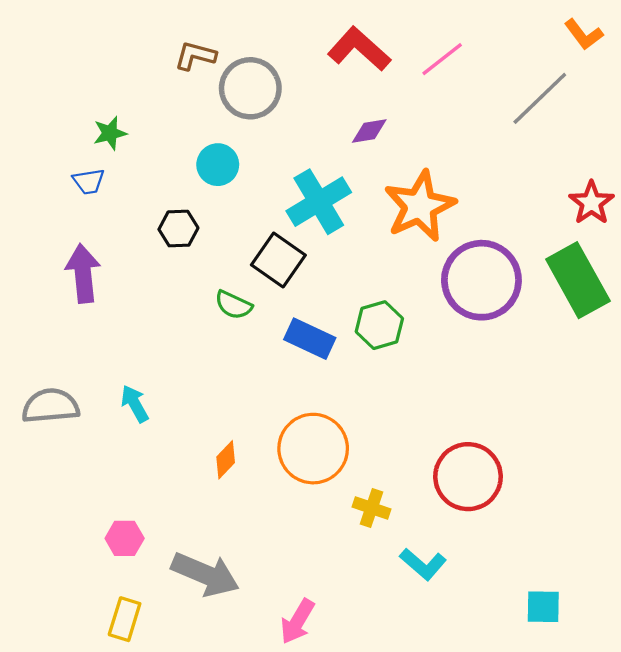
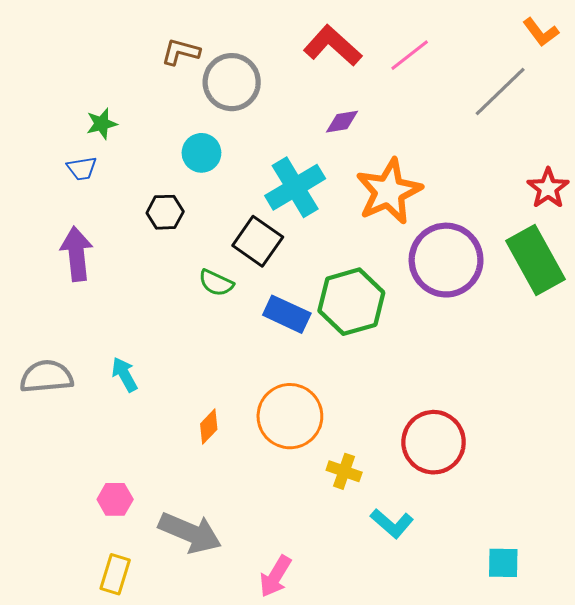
green hexagon: (379, 325) -> (351, 302), size x1.5

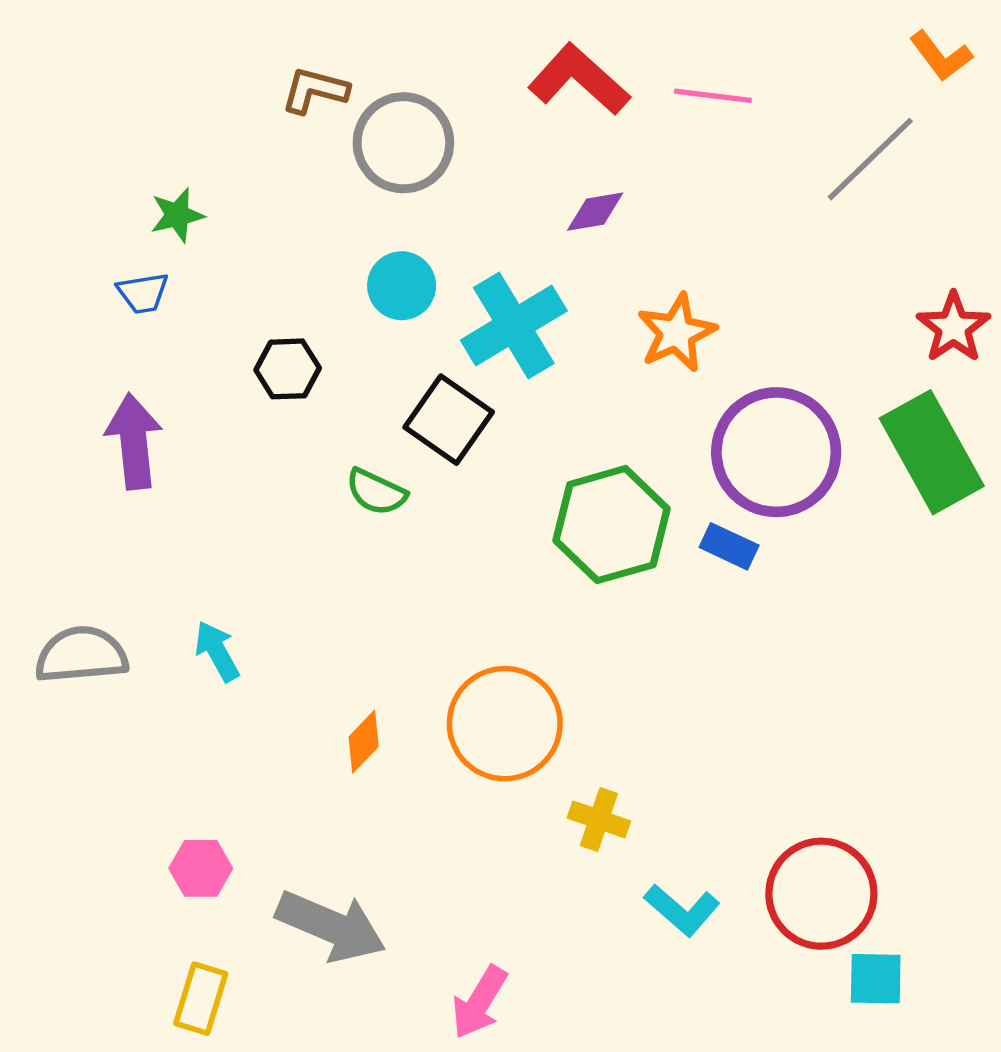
pink line: (410, 55) -> (713, 96), turned 45
cyan circle: (201, 153) -> (402, 286), moved
orange star: (389, 191) -> (677, 333), size x0.7
blue rectangle: (287, 314) -> (729, 546), moved, size x0.7
red circle: (434, 442) -> (821, 894), moved

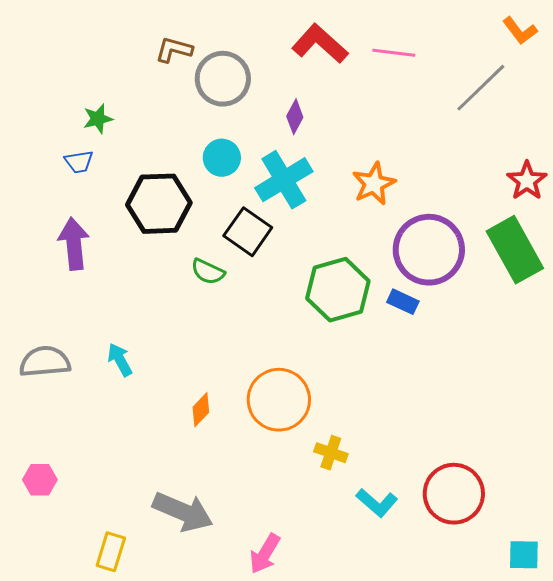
purple diamond: (595, 212) -> (295, 117), moved, turned -52
black hexagon: (288, 369) -> (159, 204), size x1.8
pink hexagon: (201, 868) -> (40, 480), moved
cyan square: (876, 979) -> (524, 555), moved

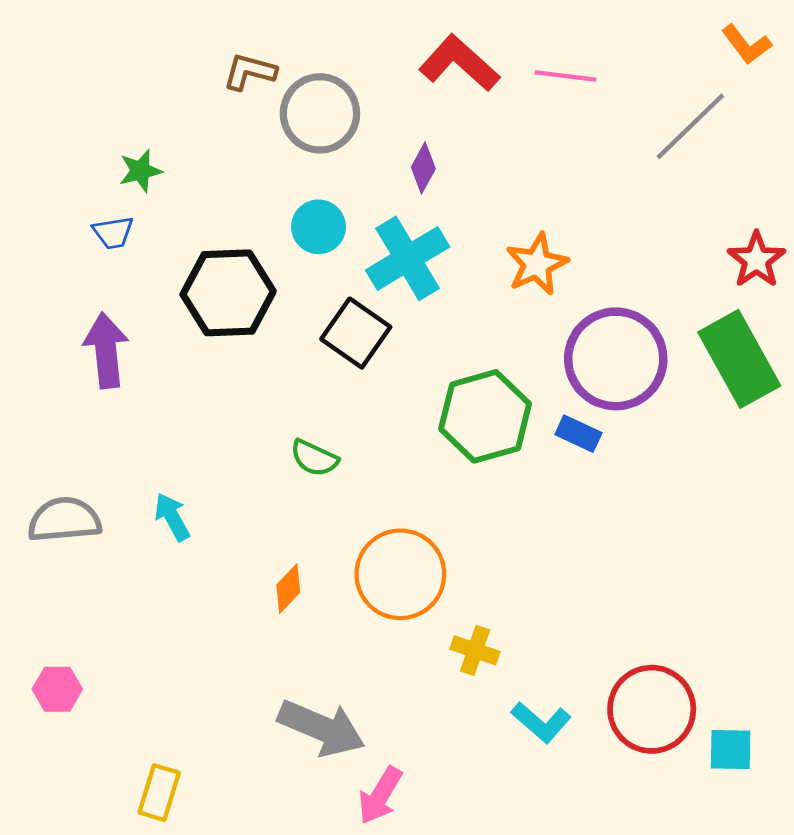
green semicircle: (208, 272) -> (314, 458), moved
gray arrow: (183, 512) -> (321, 728), moved
cyan square: (524, 555) -> (731, 749), moved

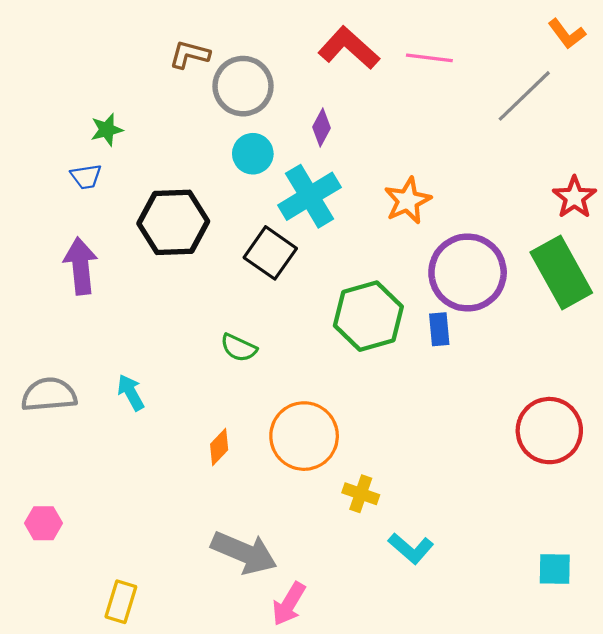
cyan circle: (319, 227) -> (253, 154), moved
blue rectangle: (578, 434) -> (439, 329), turned 60
red circle: (652, 709) -> (549, 431), moved

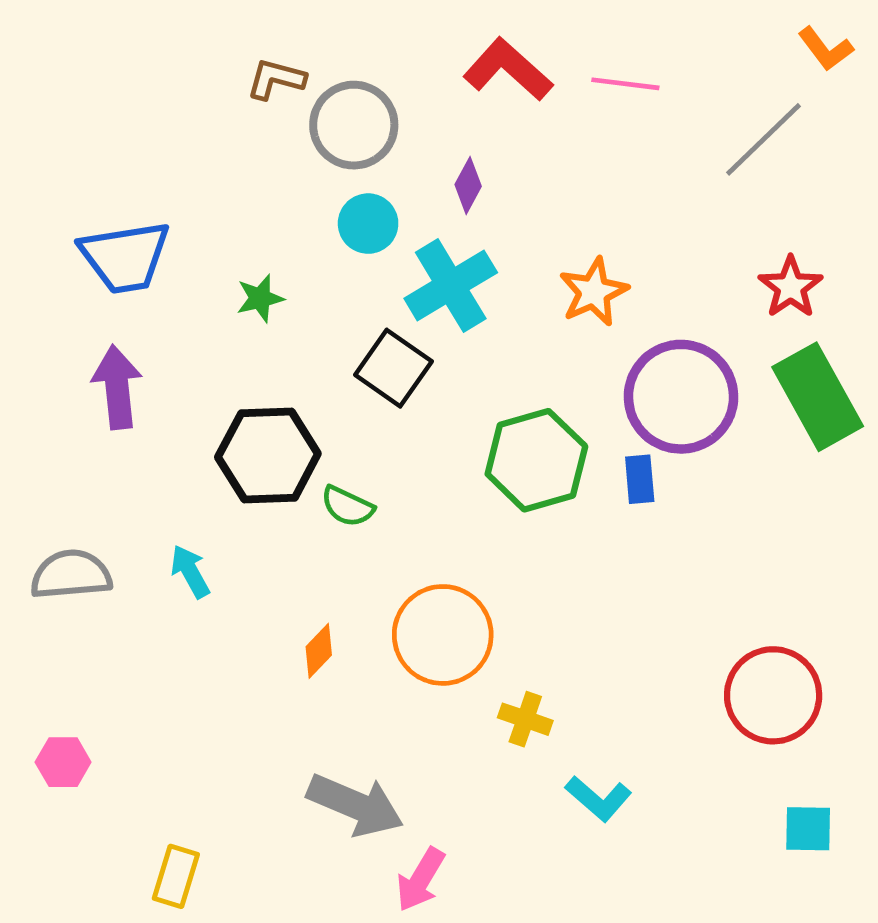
green star: (107, 130) -> (260, 298), moved
blue trapezoid: (86, 177) -> (125, 257), size x2.0
red star: (574, 197) -> (791, 287), moved
black hexagon: (173, 222) -> (268, 455), moved
red circle: (549, 431) -> (773, 695), moved

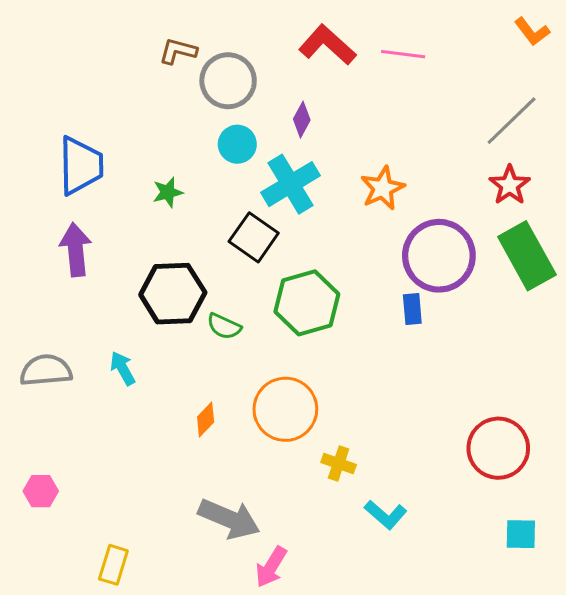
gray line: (764, 139) -> (512, 121), moved
blue trapezoid: (125, 257) -> (81, 166), turned -82
green hexagon: (536, 460) -> (307, 303), moved

